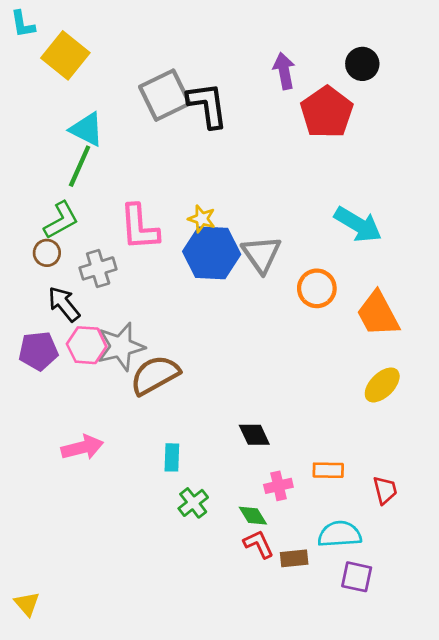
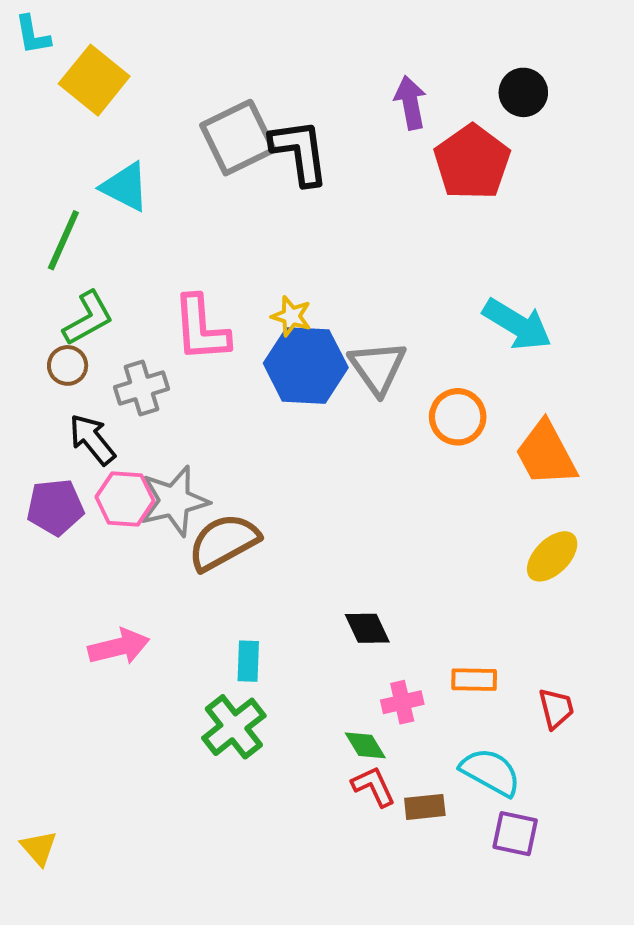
green line: (80, 166) -> (63, 240), moved
green cross: (193, 503) -> (234, 727), moved, size x1.4
cyan semicircle: (340, 534) -> (490, 772), turned 33
yellow triangle: (27, 604) -> (39, 848), moved

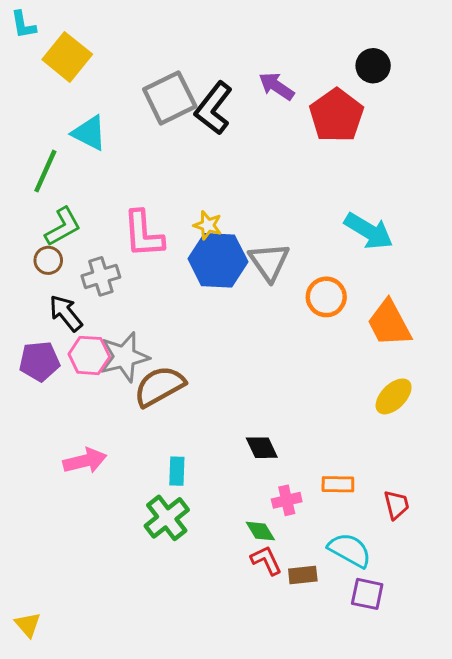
purple arrow: (410, 103) -> (276, 86), moved, turned -45
black L-shape: (300, 152) -> (214, 108), turned -134
yellow triangle: (39, 848) -> (28, 625), moved

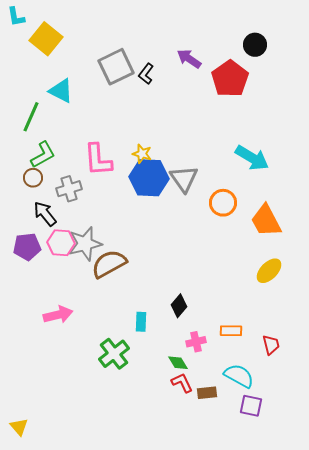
black L-shape: (214, 108) -> (146, 74), size x0.6
black diamond: (262, 448) -> (179, 306), turned 65
cyan rectangle: (177, 471) -> (141, 322), moved

